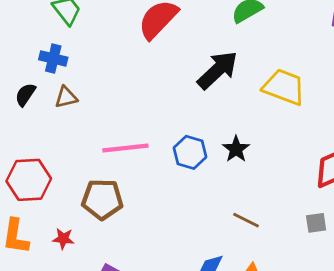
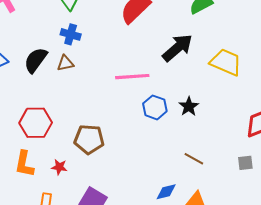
blue cross: (53, 58) -> (71, 34), moved
black semicircle: (25, 95) -> (36, 60), size x1.5
pink line: (125, 148) -> (132, 77), moved

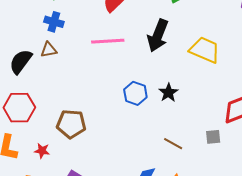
black arrow: (177, 48) -> (158, 36), turned 152
black semicircle: (36, 60) -> (21, 62), moved
pink line: (132, 77) -> (108, 41), moved
gray square: (245, 163) -> (213, 137), moved

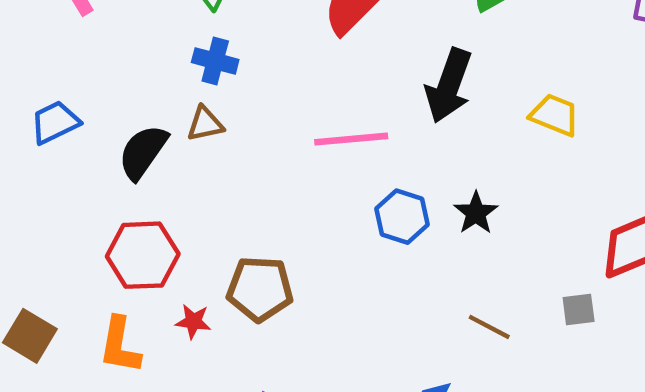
pink line: (108, 41) -> (351, 139), moved
yellow trapezoid: (205, 50) -> (555, 115), size x0.7
red star: (42, 151) -> (193, 321), moved

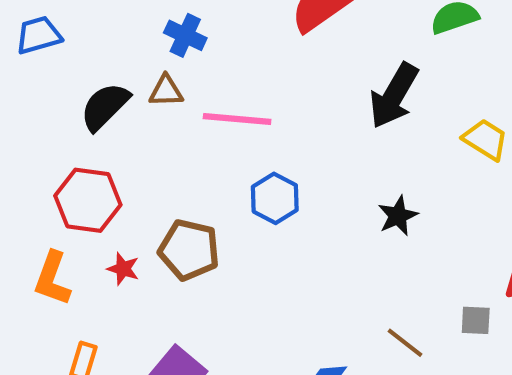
blue trapezoid: (55, 122) -> (39, 35), moved
pink line: (351, 139) -> (237, 119), moved
blue hexagon: (402, 217) -> (275, 198), moved
brown line: (489, 327) -> (405, 343), moved

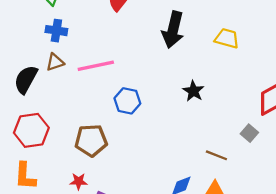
red star: (123, 269) -> (79, 181), moved
gray square: (476, 320) -> (249, 133), turned -36

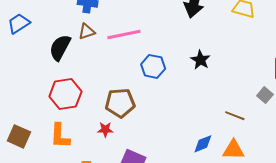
black star: (193, 91) -> (200, 60), moved
red star: (79, 181) -> (105, 130), moved

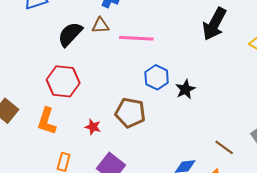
black star: (200, 60) -> (185, 89), moved
brown pentagon: (120, 103) -> (130, 113), moved

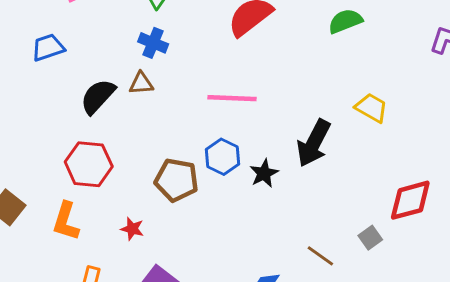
black arrow: (214, 24) -> (314, 143), moved
pink line: (136, 38) -> (232, 98), moved
brown pentagon: (130, 113) -> (177, 180), moved

